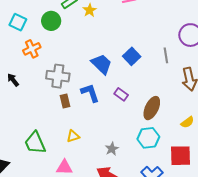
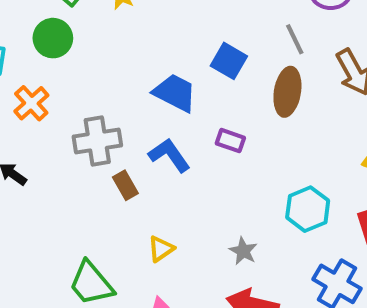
brown ellipse: (152, 108) -> (287, 92), moved

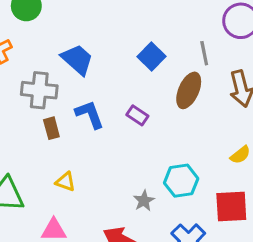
blue trapezoid: (175, 93) -> (77, 59), moved
yellow triangle: (161, 249) -> (65, 182), turned 40
gray star: (243, 251) -> (144, 201), moved

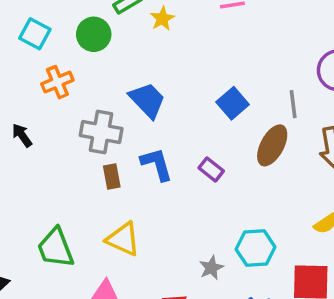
yellow triangle: (65, 182) -> (123, 239), size x1.5

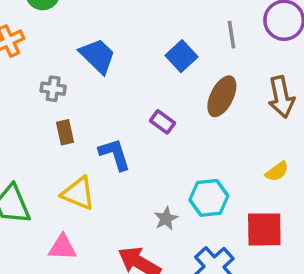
gray line: (293, 104) -> (232, 35), moved
gray cross: (101, 132) -> (53, 89), size x0.6
blue L-shape: (157, 164) -> (115, 154), moved

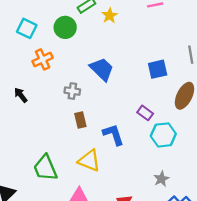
blue square: (182, 56) -> (158, 69), turned 30
cyan hexagon: (209, 198) -> (163, 135), moved
gray star: (166, 219) -> (161, 179), moved

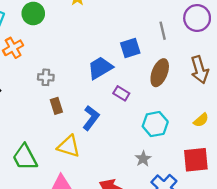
blue trapezoid: (102, 69) -> (100, 68), moved, turned -70
blue L-shape: (113, 135) -> (91, 118), turned 60
cyan hexagon: (163, 135) -> (155, 124), moved

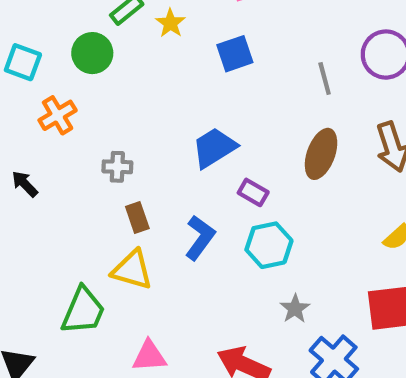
blue square: (130, 48) -> (235, 54), moved
cyan hexagon: (155, 124) -> (269, 245), moved
yellow triangle: (69, 146) -> (132, 270), moved
green trapezoid: (25, 157) -> (83, 311), turned -128

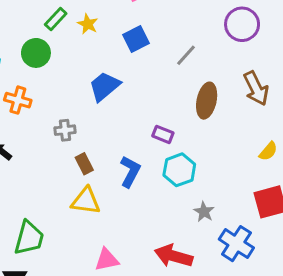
gray line: (325, 79) -> (186, 55), moved, turned 65
orange cross: (58, 115) -> (18, 100), turned -35
blue trapezoid: (214, 148) -> (104, 86), moved
green trapezoid: (83, 311) -> (29, 238), moved

